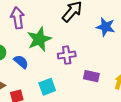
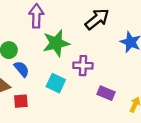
blue semicircle: (21, 62) -> (22, 69), moved
cyan square: (47, 87) -> (56, 83), moved, turned 36

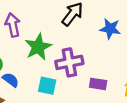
purple cross: (83, 66) -> (69, 62), size x1.4

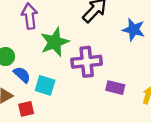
cyan square: (47, 86) -> (45, 85), moved

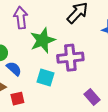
cyan square: (45, 85) -> (45, 77), moved
purple rectangle: (115, 88) -> (92, 97), moved, turned 35

